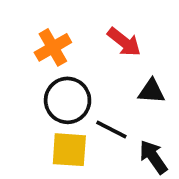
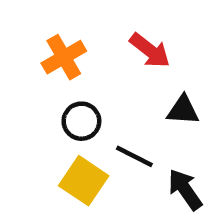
black circle: (68, 100) -> (81, 121), size x0.7
yellow square: (69, 150) -> (84, 181), turned 30

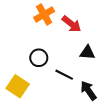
orange cross: (64, 57) -> (44, 14), moved
yellow square: (84, 181) -> (18, 86), moved

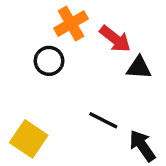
black triangle: (87, 53) -> (139, 68), moved
black circle: (39, 58) -> (49, 61), moved

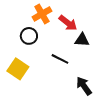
black line: (103, 120) -> (60, 59), moved
yellow square: (29, 139) -> (18, 69), moved

